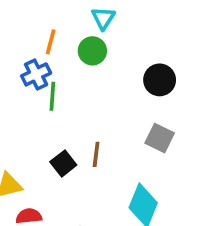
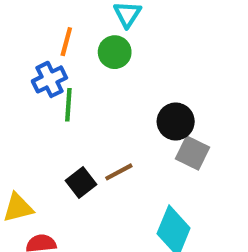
black circle: (160, 80) -> (176, 122), moved
brown line: (96, 154) -> (119, 172), turned 55

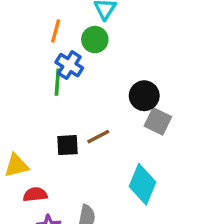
blue cross: (49, 79) -> (69, 65), moved, turned -32
black square: (81, 182) -> (68, 145), turned 35

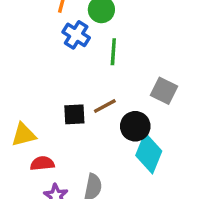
green line: (57, 82) -> (113, 52), moved
black circle: (144, 96) -> (135, 126), moved

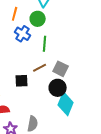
gray square: (164, 91) -> (61, 69), moved
brown line: (105, 106) -> (40, 68), moved

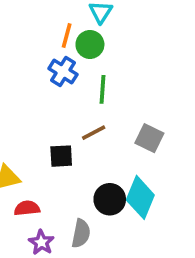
orange line: (15, 14) -> (67, 35), moved
gray square: (61, 69) -> (149, 138), moved
black circle: (58, 88) -> (110, 199), moved

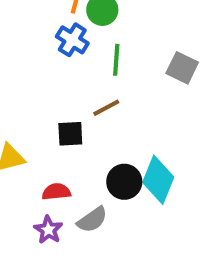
gray square: (149, 138) -> (182, 68), moved
red semicircle: (27, 208) -> (56, 192), moved
gray semicircle: (81, 233) -> (92, 220), turned 44

